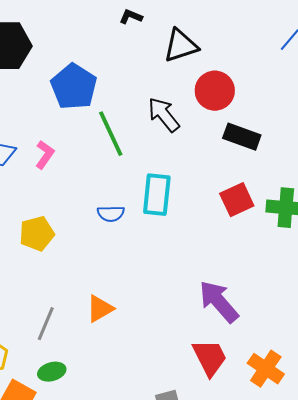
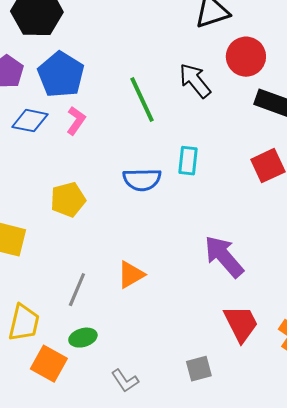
blue pentagon: (74, 87) -> (61, 75), moved
cyan rectangle: (157, 195) -> (188, 161), size x0.7
blue semicircle: (111, 214) -> (142, 180), size x1.4
purple arrow: (219, 302) -> (224, 257), moved

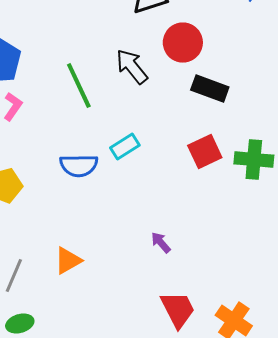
cyan rectangle: (188, 161) -> (125, 146), turned 52
purple arrow: (224, 257) -> (161, 242), size x0.5

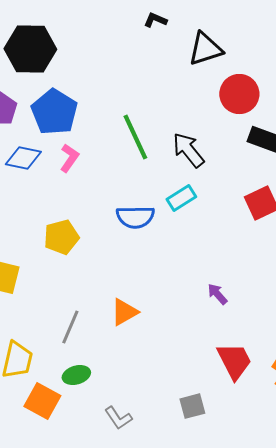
black arrow: (132, 66) -> (188, 150), moved

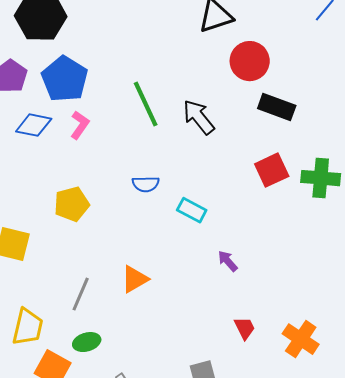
cyan rectangle: (181, 198) -> (192, 210), moved, turned 60
blue semicircle: (135, 217) -> (146, 184), size x0.7
red trapezoid: (234, 361) -> (245, 328), size x0.6

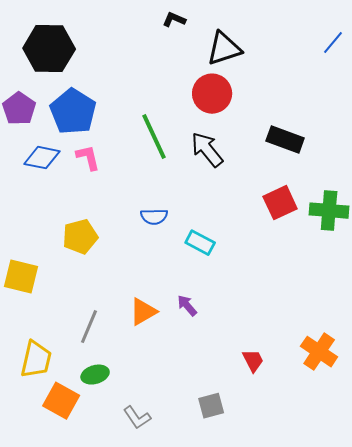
red circle: (250, 61) -> (212, 94), moved
pink L-shape: (80, 125) -> (88, 158), turned -48
purple arrow: (228, 261) -> (187, 306), moved
orange cross: (301, 339) -> (319, 352), moved

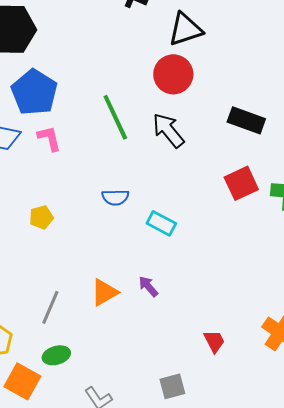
yellow pentagon: (80, 237) -> (41, 217), size x0.7

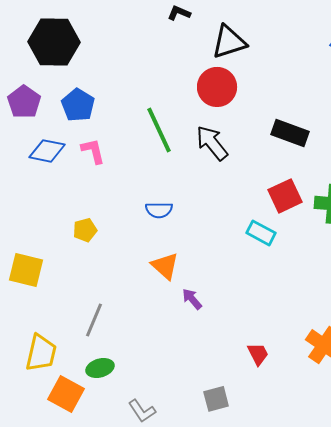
blue pentagon: (34, 92) -> (78, 105), size x0.7
cyan rectangle: (161, 223) -> (261, 233), moved
orange triangle: (104, 292) -> (165, 266), moved, turned -48

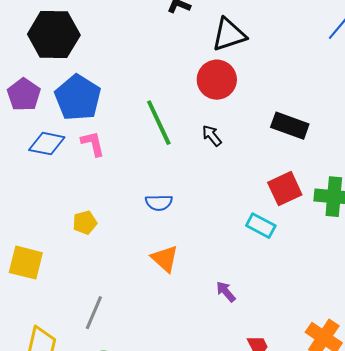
blue pentagon: (78, 105) -> (78, 98), size x1.4
black arrow: (212, 143) -> (212, 136), size x0.6
purple arrow: (192, 299) -> (226, 292), moved

